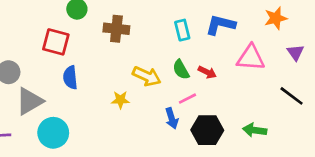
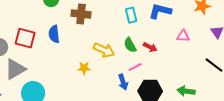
red square: (56, 42) -> (25, 38), moved
pink triangle: (251, 58) -> (183, 36), size x0.6
blue semicircle: (70, 77) -> (54, 34), moved

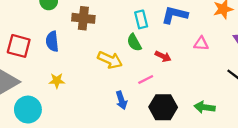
green semicircle: (130, 45) -> (134, 43), moved
yellow star: (84, 68) -> (57, 81), moved
blue arrow: (123, 82) -> (121, 100), moved

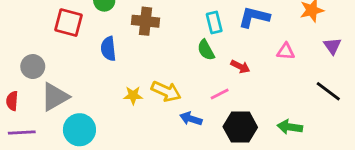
red square: (19, 46) -> (68, 23), moved
yellow arrow: (110, 60) -> (166, 91), moved
yellow star: (57, 81) -> (133, 95), moved
blue arrow: (121, 100) -> (191, 119), turned 126

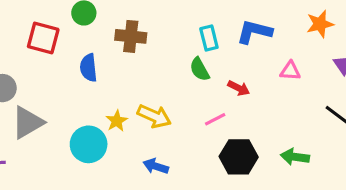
yellow star: (133, 95) -> (117, 121), turned -30
blue arrow: (191, 119) -> (156, 166), moved
cyan circle: (79, 130) -> (89, 144), moved

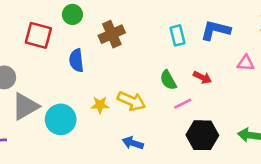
brown cross: (131, 36) -> (112, 34), turned -30
green semicircle: (200, 69) -> (168, 80), moved
yellow star: (117, 121) -> (100, 105), turned 30
cyan circle: (89, 144) -> (61, 119), moved

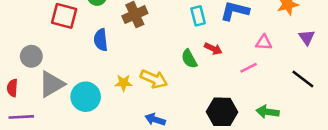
red arrow: (202, 77) -> (213, 49), moved
pink line: (183, 104) -> (249, 68), moved

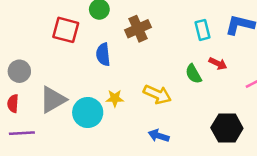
gray circle: (31, 56) -> (19, 71), moved
yellow star: (124, 83) -> (115, 98), moved

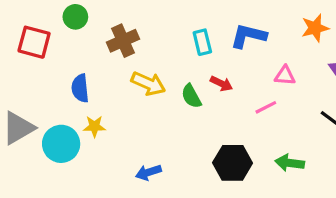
blue semicircle: (103, 54) -> (80, 88), moved
yellow arrow: (157, 94) -> (148, 84), moved
blue arrow: (159, 136) -> (148, 172), turned -36

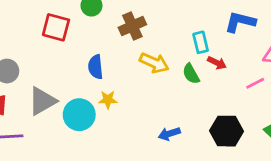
cyan rectangle: (202, 42) -> (201, 42), moved
blue arrow: (148, 172) -> (169, 134), moved

